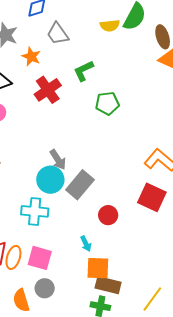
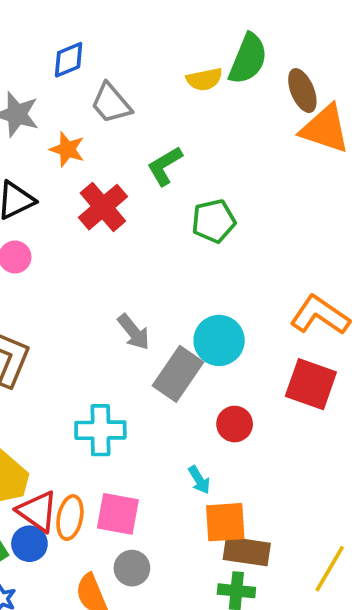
cyan circle: (50, 180) -> (219, 340), moved

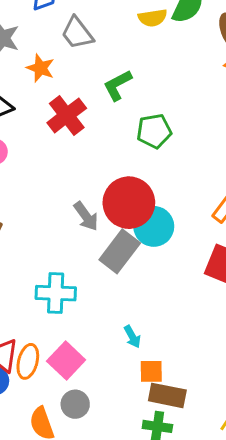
red circle: (235, 424) -> (129, 203), moved, size x1.8
pink square: (118, 514) -> (66, 360), turned 30
orange square: (225, 522) -> (151, 371), size x0.7

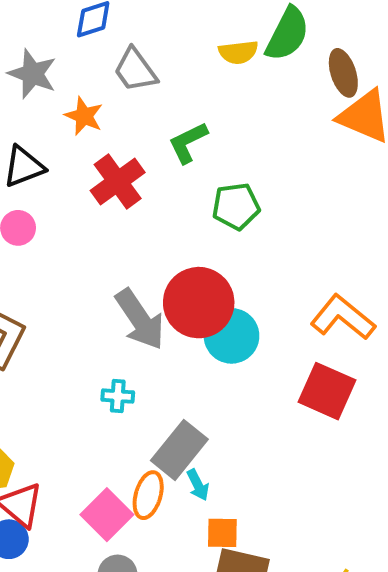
gray arrow: (86, 216) -> (140, 319), size x1.5
gray rectangle: (120, 251) -> (179, 450), moved
cyan cross: (56, 293) -> (118, 396), moved, size x0.6
orange ellipse: (28, 361) -> (148, 495), moved

